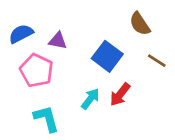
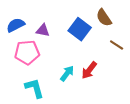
blue square: (107, 56) -> (80, 29), moved
pink pentagon: (37, 70) -> (27, 52), turned -30

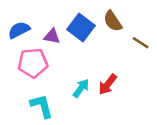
brown semicircle: (104, 18) -> (113, 21), moved
blue square: (80, 29) -> (81, 27), moved
brown line: (117, 45) -> (141, 43), moved

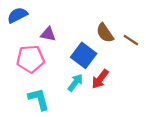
brown semicircle: (113, 21) -> (105, 33), moved
blue square: (81, 27) -> (84, 55), moved
blue semicircle: (19, 30) -> (17, 15), moved

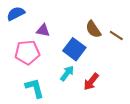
red arrow: (100, 79) -> (91, 82), moved

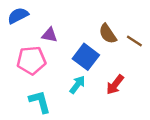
red arrow: (91, 82) -> (115, 85), moved

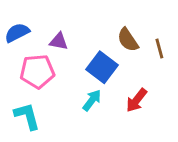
blue semicircle: (18, 16) -> (17, 33), moved
brown line: (134, 41) -> (159, 48), turned 42
cyan L-shape: (40, 102) -> (27, 116), moved

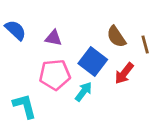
blue semicircle: (17, 33) -> (16, 30), turned 70
pink pentagon: (37, 72) -> (55, 75), moved
red arrow: (136, 100) -> (124, 73), moved

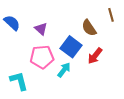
purple triangle: (53, 38) -> (41, 29), turned 32
brown line: (145, 45) -> (111, 15), moved

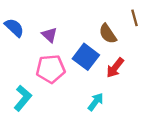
cyan arrow: (64, 70) -> (96, 102), moved
cyan L-shape: (19, 81) -> (23, 98), turned 55

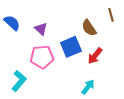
blue square: (86, 57) -> (71, 47), turned 30
cyan arrow: (96, 102) -> (88, 87), moved

